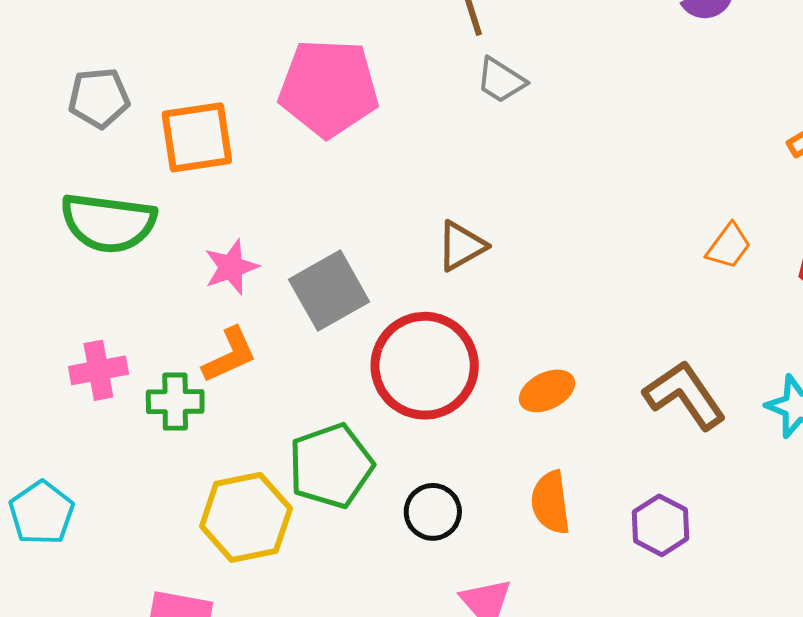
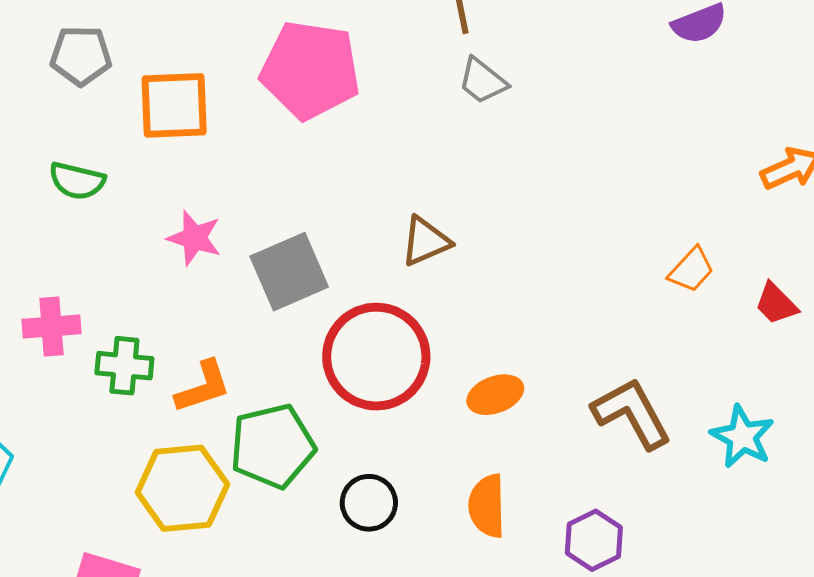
green semicircle: (108, 223) -> (77, 181), size x0.6
pink star: (231, 267) -> (194, 238), turned 30
orange L-shape: (230, 355) -> (203, 387), moved

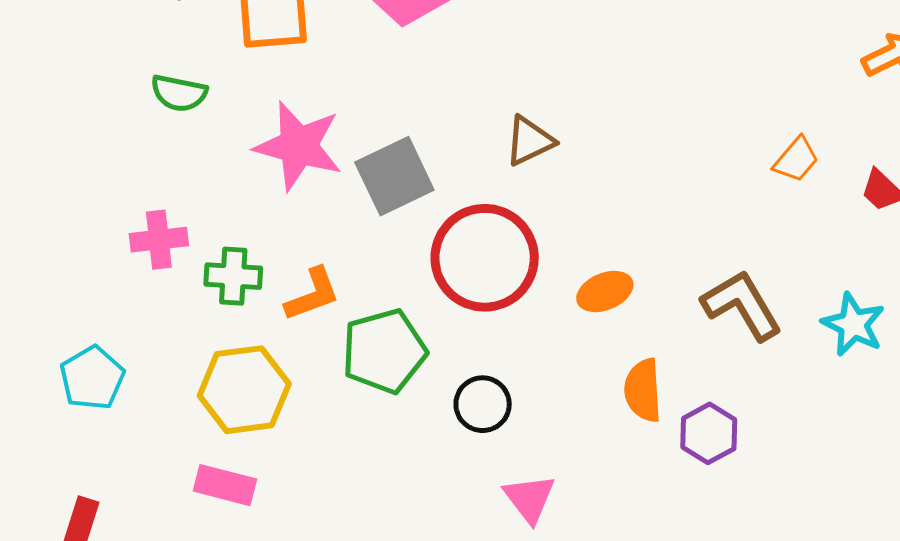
pink star: (194, 238) -> (298, 146), size x1.6
yellow hexagon: (182, 488) -> (244, 390), moved
orange semicircle: (487, 506) -> (643, 390), moved

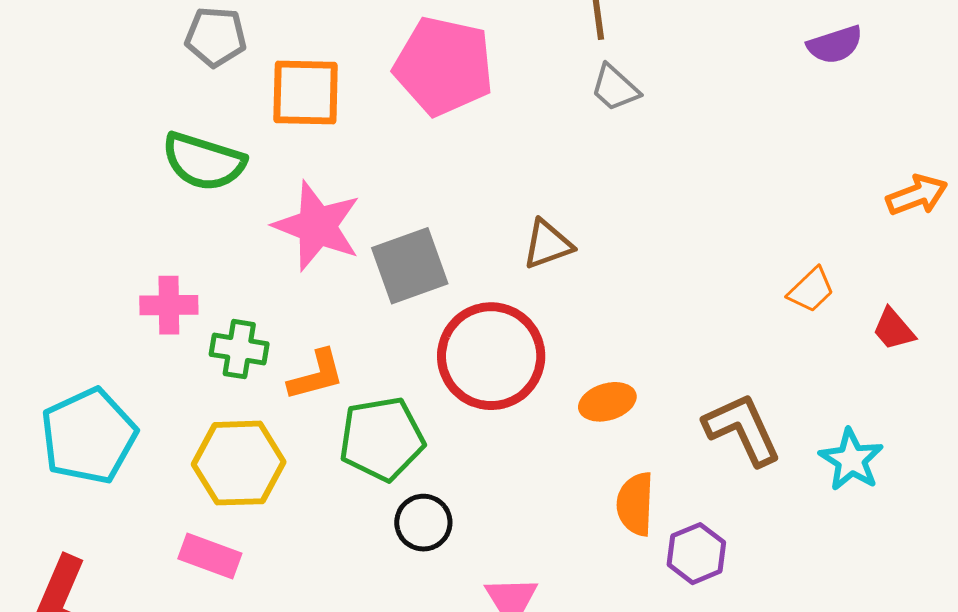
green semicircle: (179, 93) -> (204, 161), size x1.5
cyan pentagon: (92, 378) -> (89, 436), size x1.5
black circle: (483, 404) -> (423, 523), moved

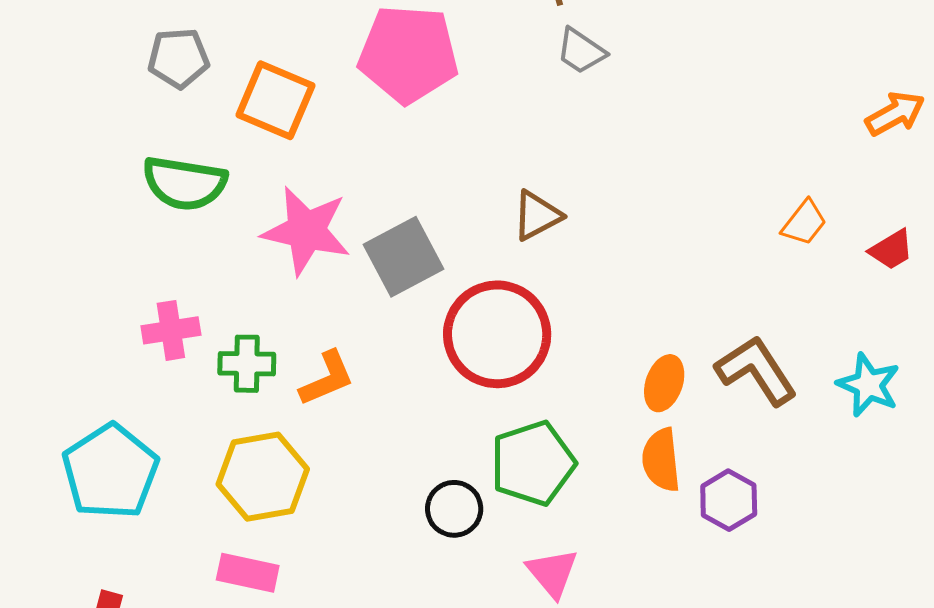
orange square: (306, 92) -> (275, 100), turned 30
red trapezoid: (894, 329) -> (891, 250), turned -72
orange ellipse: (607, 402) -> (664, 383), moved, turned -46
green pentagon: (382, 439) -> (533, 463), moved

